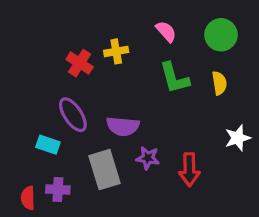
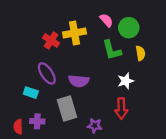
green circle: (221, 35) -> (129, 28), moved
yellow cross: (116, 51) -> (74, 33), size x1.5
white star: (238, 138) -> (126, 81), moved
purple star: (148, 158) -> (95, 126), moved

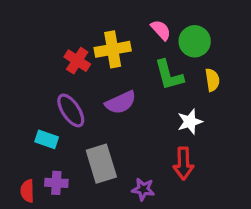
purple semicircle: (79, 81) -> (121, 102), moved, turned -30

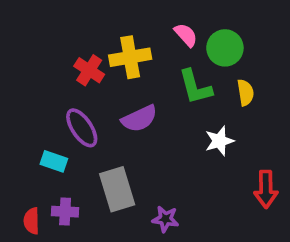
red arrow: (183, 164) -> (266, 189), moved

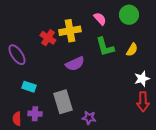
green circle: (225, 48) -> (129, 15), moved
yellow semicircle: (245, 93) -> (132, 50), turned 40
purple ellipse: (82, 128) -> (17, 55), moved
white star: (219, 141) -> (142, 79), moved

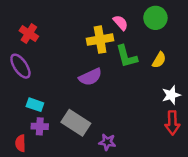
yellow cross: (70, 31) -> (100, 40), moved
red cross: (48, 38) -> (29, 34), moved
gray rectangle: (63, 102) -> (76, 123), turned -40
purple cross: (35, 114) -> (40, 126), moved

